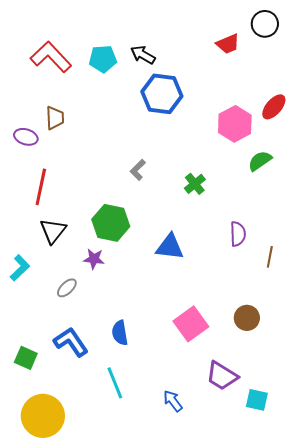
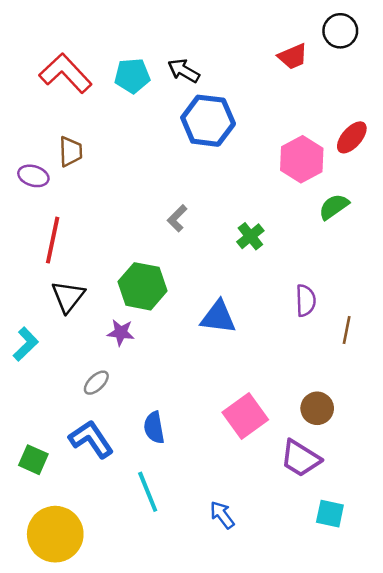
gray ellipse: (67, 288) -> (96, 383), moved
purple trapezoid: (222, 376) -> (300, 458), moved

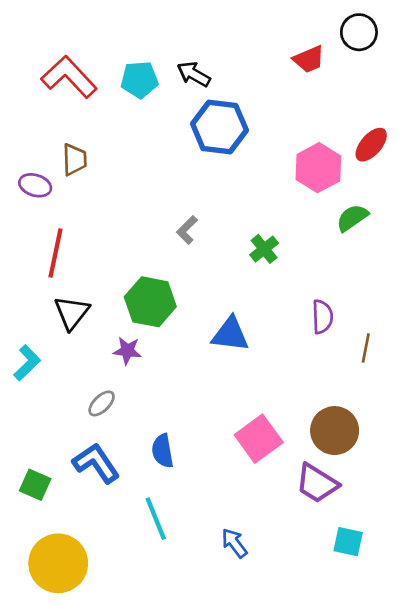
brown circle: (317, 408) -> (335, 431), size x1.4

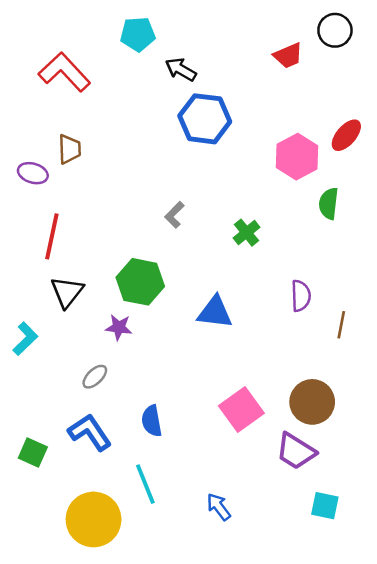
cyan pentagon: (139, 80) -> (138, 34), moved
green semicircle: (352, 218) -> (329, 203), turned -48
yellow circle: (58, 563) -> (94, 519), moved

